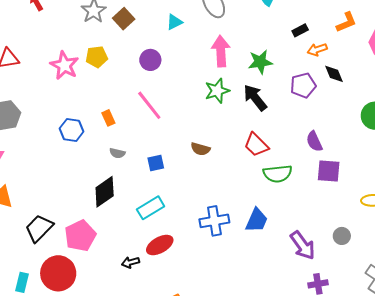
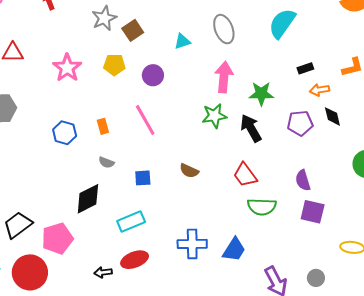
yellow pentagon: (97, 57) -> (114, 65), moved

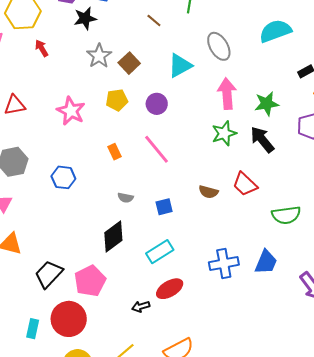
cyan semicircle: (282, 23) -> (275, 31), turned 44
cyan triangle: (182, 41) -> (180, 66), size x1.5
orange rectangle: (103, 126) -> (115, 152), moved
blue hexagon: (65, 133) -> (63, 177), moved
red trapezoid: (245, 175) -> (245, 184), moved

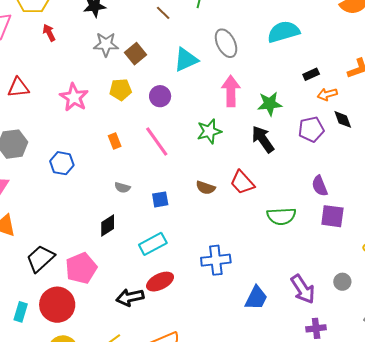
gray star: (99, 56) -> (106, 44), turned 30
green star: (224, 133) -> (209, 131), moved
black diamond: (113, 237) -> (108, 226), size x0.7
blue trapezoid: (266, 262) -> (256, 298), moved
black arrow: (141, 307) -> (130, 297), size x1.5

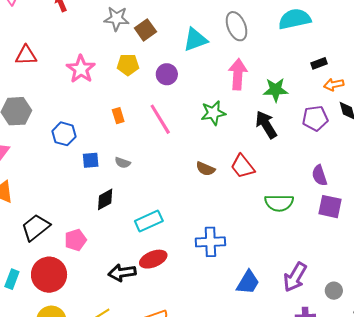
blue square: (160, 199) -> (91, 160), moved
pink pentagon: (81, 268) -> (75, 240), size x0.7
gray circle: (342, 282) -> (334, 291), moved
purple arrow: (303, 289) -> (295, 277), turned 60

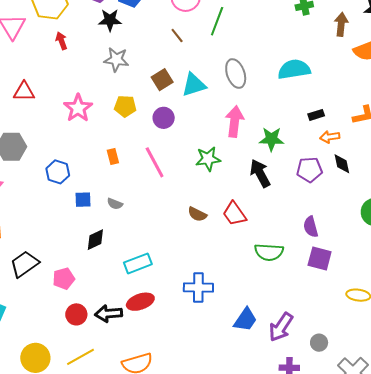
brown square: (145, 30) -> (162, 80), moved
red circle: (49, 275) -> (76, 314), moved, size x0.6
blue trapezoid: (248, 282) -> (245, 320), moved

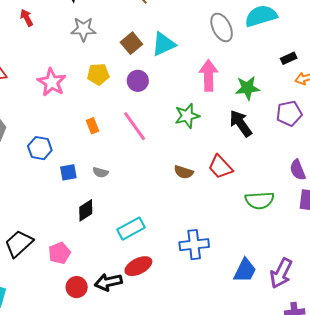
gray ellipse: (236, 73) -> (222, 27), moved

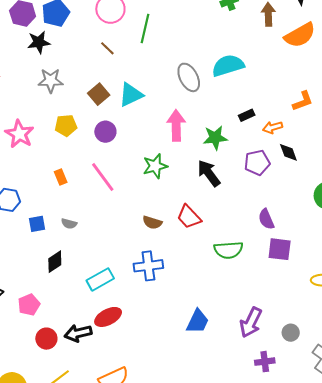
black rectangle: (289, 58) -> (247, 115), moved
blue cross: (194, 245) -> (148, 266), moved
blue trapezoid: (245, 270) -> (198, 321), moved

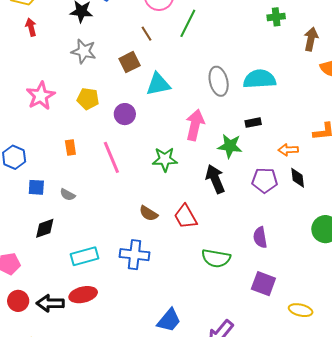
brown square: (99, 94) -> (130, 62), moved
black rectangle: (247, 115) -> (253, 123), moved
purple square: (280, 249) -> (263, 284), moved

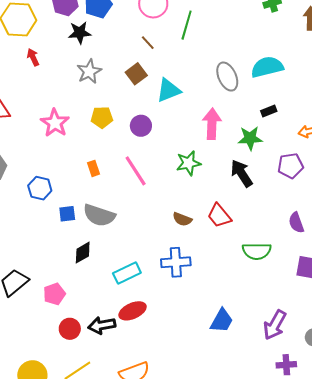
gray star: (84, 51) -> (89, 71), turned -30
gray semicircle: (68, 195) -> (99, 215), size x2.0

